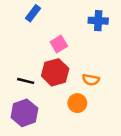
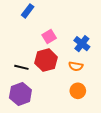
blue cross: (98, 21) -> (82, 44), moved, turned 35
orange circle: (77, 103) -> (78, 91), moved

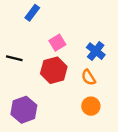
orange semicircle: (76, 66) -> (89, 77), turned 48
black line: (21, 67) -> (14, 58), moved

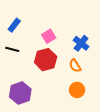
blue rectangle: (32, 13) -> (14, 25), moved

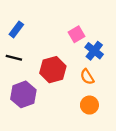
pink square: (49, 36) -> (76, 34), moved
purple hexagon: (20, 93) -> (23, 94), moved

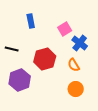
blue rectangle: (16, 29) -> (31, 21), moved, turned -48

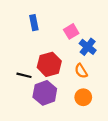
black line: (12, 49) -> (24, 75), moved
purple hexagon: (20, 80) -> (45, 93), moved

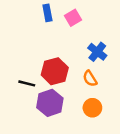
blue rectangle: (34, 23) -> (47, 13), moved
pink square: (71, 31) -> (73, 18), moved

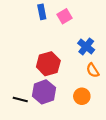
orange semicircle: (90, 79) -> (93, 70), moved
black line: (27, 83) -> (20, 100), moved

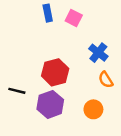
pink square: (65, 16) -> (74, 18), turned -32
black line: (20, 100) -> (17, 91), moved

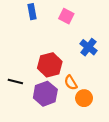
blue rectangle: (48, 13) -> (32, 12), moved
orange semicircle: (106, 80) -> (71, 83), moved

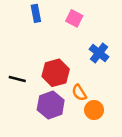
black line: (15, 81) -> (17, 79), moved

